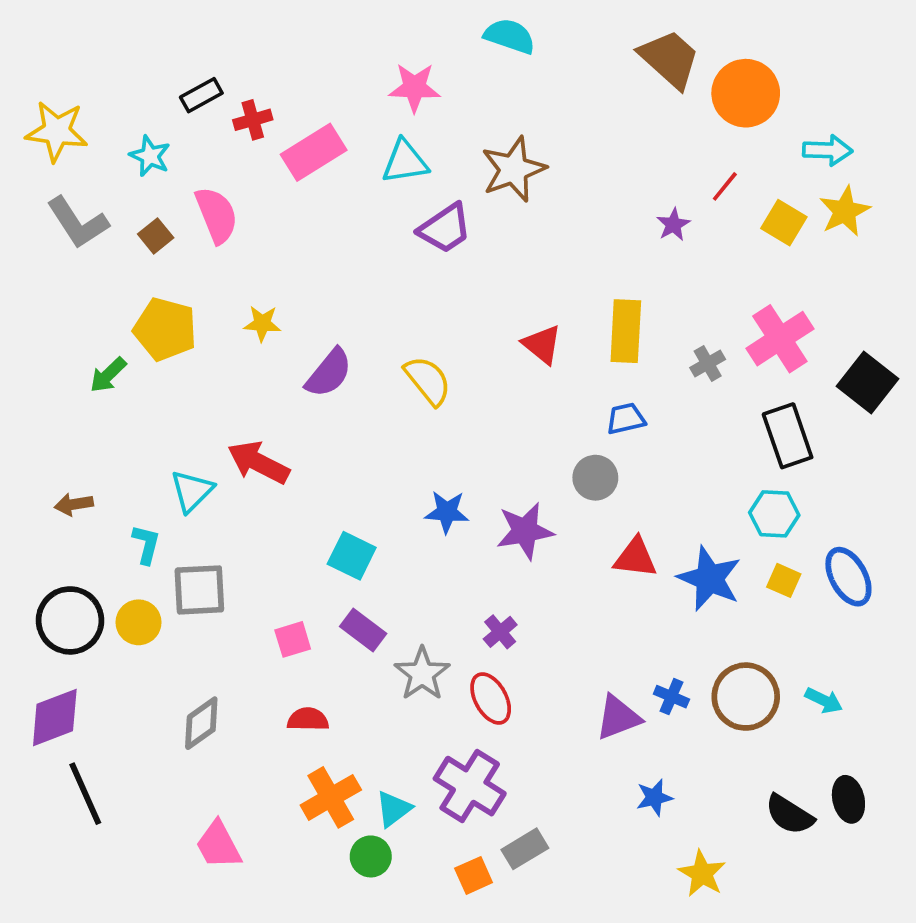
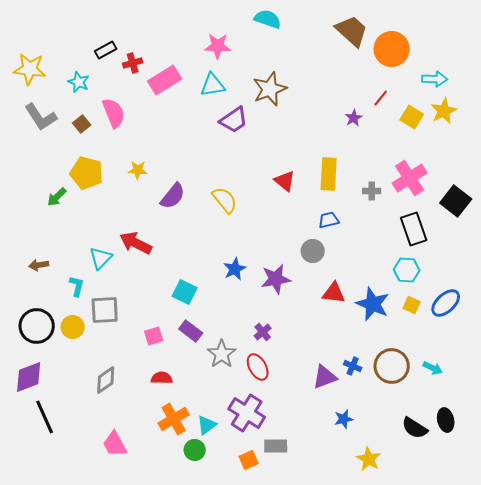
gray cross: (708, 363) -> (372, 191), turned 30
blue star: (447, 512) -> (235, 269), turned -30
blue ellipse: (848, 577) -> (446, 303), turned 76
gray rectangle: (525, 849) -> (276, 446), turned 30

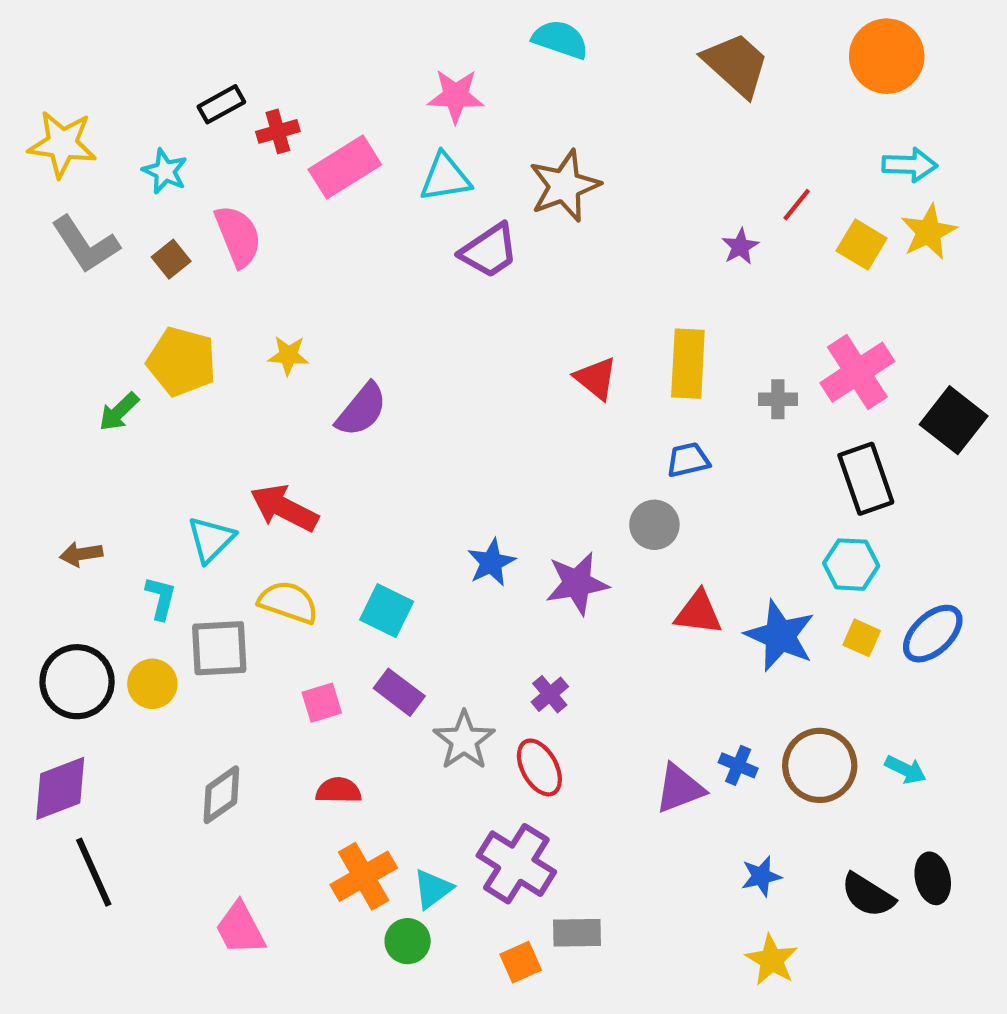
orange circle: (392, 49) -> (887, 56), moved
yellow semicircle: (225, 200) -> (288, 602), moved, turned -32
blue star: (344, 419) -> (761, 876), moved

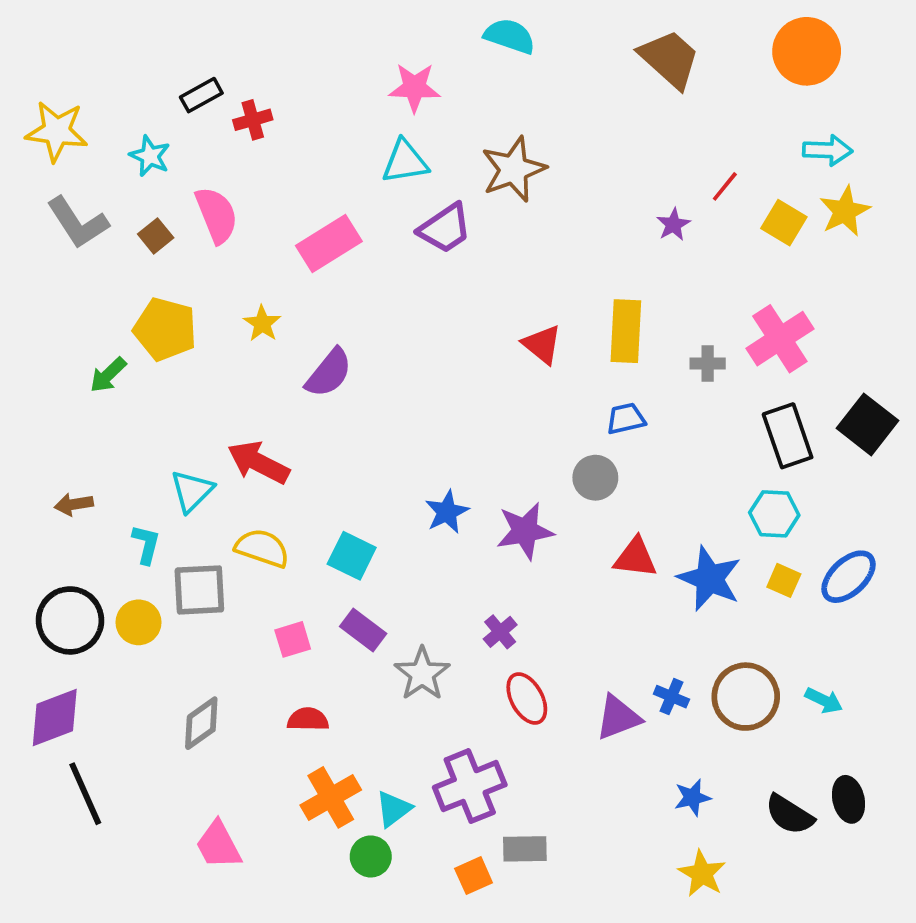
pink rectangle: (345, 167) -> (329, 244), moved
yellow star: (288, 355) -> (262, 323), turned 30
black square: (954, 420) -> (868, 424), moved
red ellipse: (539, 767) -> (527, 698), moved
purple cross: (516, 864) -> (470, 786), turned 36

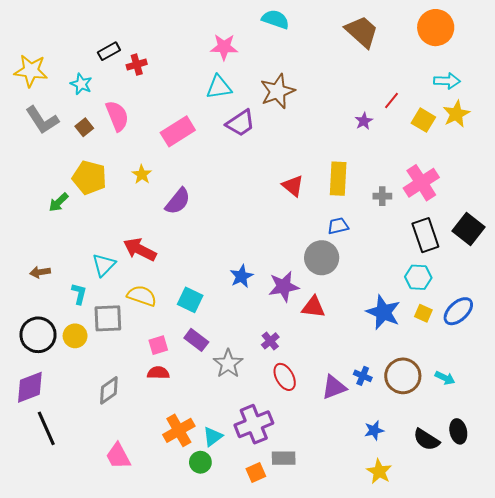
gray circle: (595, 478) -> (322, 258), size x1.4
red triangle: (635, 558) -> (313, 307), moved
red semicircle: (308, 719) -> (158, 373), moved

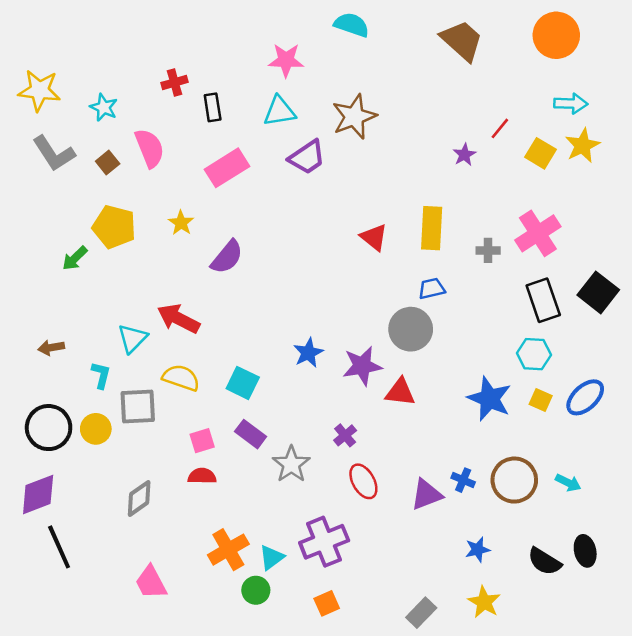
black rectangle: (109, 51) -> (213, 107), moved, turned -70
gray rectangle: (284, 458) -> (421, 613), moved, turned -45

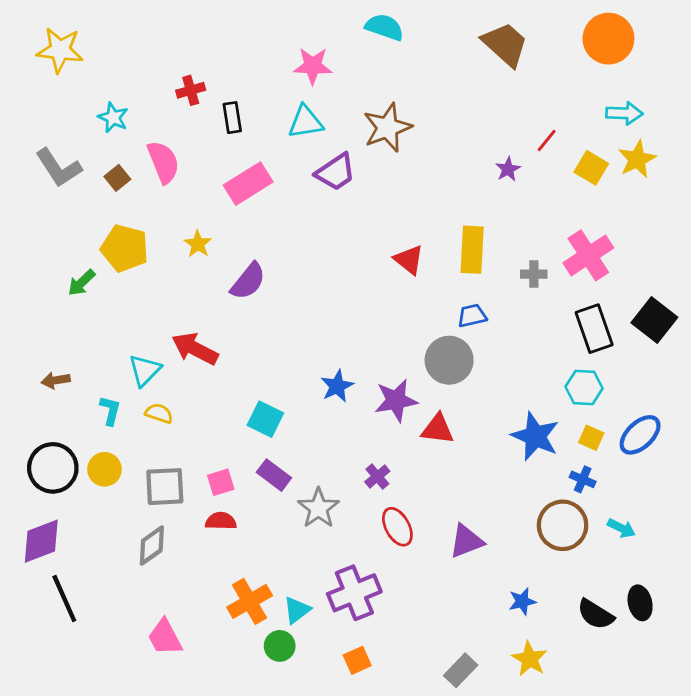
yellow star: (39, 90) -> (60, 50), moved
yellow semicircle: (181, 378) -> (159, 413), moved, size x0.7
gray square: (138, 407) -> (165, 487), moved
blue cross: (463, 480) -> (583, 479), moved

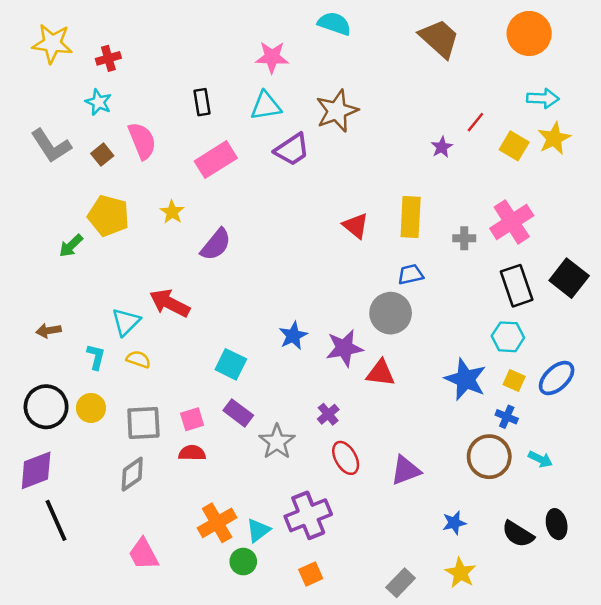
red cross: (191, 90) -> (108, 58), moved

